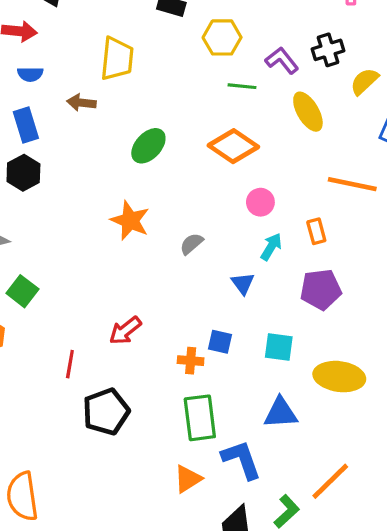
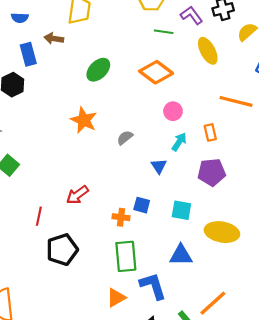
blue rectangle: (26, 125) -> (28, 54), moved

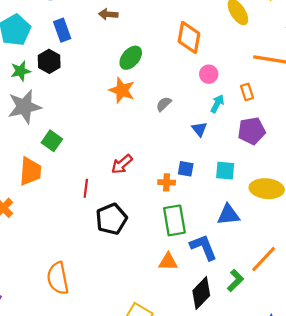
brown arrow: (54, 39) -> (108, 14), moved
green ellipse: (98, 70) -> (131, 58), moved
orange diamond: (156, 72) -> (189, 37), turned 68
orange triangle: (116, 298) -> (168, 262), turned 36

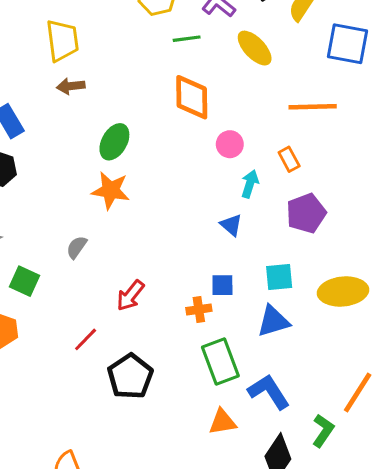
gray semicircle: (164, 104) -> (77, 247), moved
red line: (86, 188) -> (86, 339), turned 48
blue triangle: (228, 215) -> (273, 321), moved

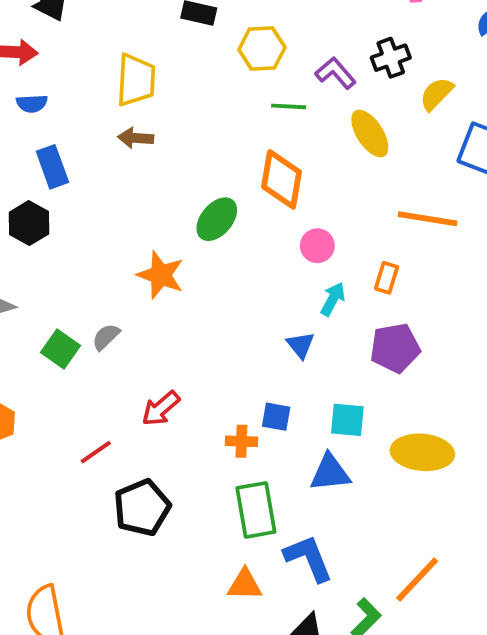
green ellipse: (114, 142) -> (217, 219), moved
orange rectangle: (289, 159) -> (387, 278), turned 35
green square: (25, 281) -> (61, 349), moved

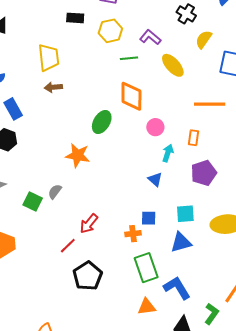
black cross: (391, 58) -> (186, 14), moved, turned -30
red line: (96, 452) -> (68, 246), moved

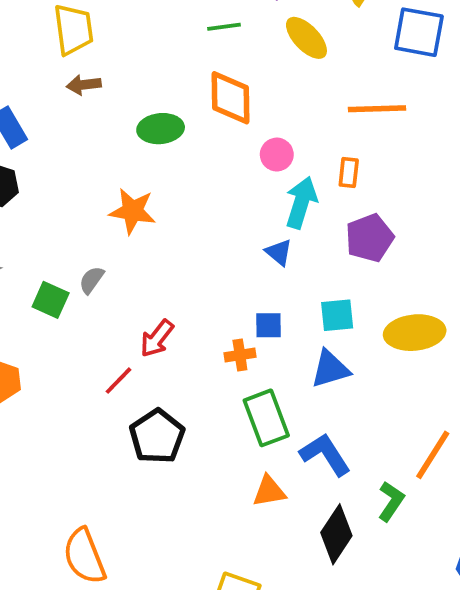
green ellipse: (102, 122) -> (161, 129), moved, turned 55
cyan arrow: (168, 153) -> (301, 203), size x1.5

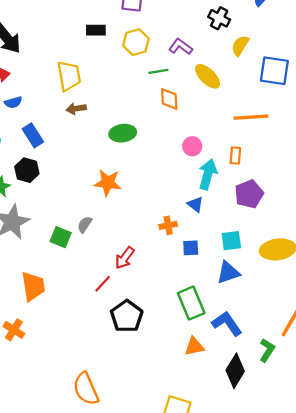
orange diamond: (230, 98) -> (169, 99), moved, size x0.7
orange cross: (240, 355) -> (168, 225), moved

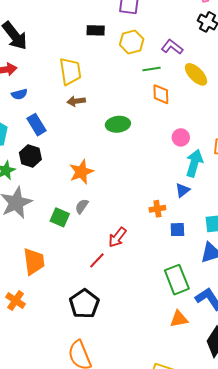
orange star: (108, 183) -> (81, 172), moved, turned -30
blue triangle: (195, 204) -> (183, 190), turned 42
black pentagon: (127, 316) -> (84, 304), moved

